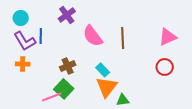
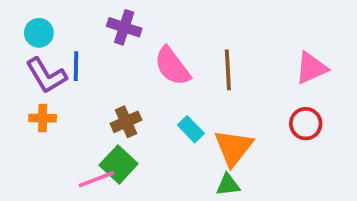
purple cross: (67, 15) -> (124, 27), turned -36
orange triangle: (107, 87) -> (233, 148), moved

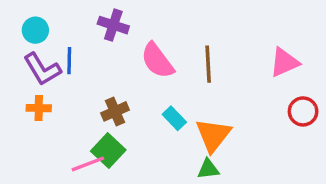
red circle: (306, 124) -> (303, 111), moved

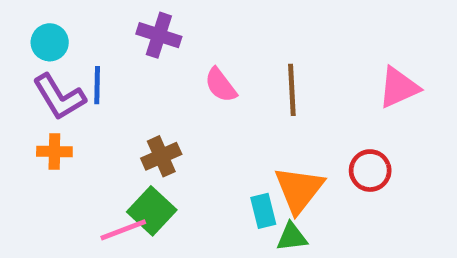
pink semicircle: (157, 61) -> (221, 85), size x0.7
red circle: (303, 111) -> (370, 171), moved
cyan rectangle: (174, 118) -> (263, 211), moved, turned 30

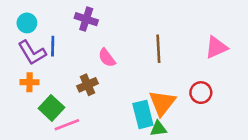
pink semicircle: (221, 85) -> (107, 58), moved
green square: (152, 211) -> (51, 108), moved
cyan rectangle: (263, 211) -> (143, 114), size x1.5

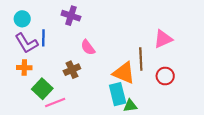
pink triangle: (216, 47) -> (163, 39), moved
brown line: (158, 49) -> (141, 59), moved
orange triangle: (162, 103) -> (124, 73), moved, turned -45

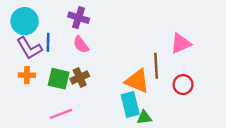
cyan circle: (22, 19) -> (25, 21), size x1.5
pink semicircle: (88, 47) -> (81, 45), moved
green square: (42, 89) -> (59, 79), moved, turned -30

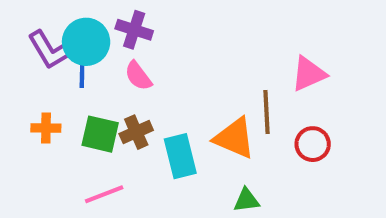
cyan circle: (25, 21) -> (86, 42), moved
purple L-shape: (29, 48) -> (50, 50), moved
cyan rectangle: (130, 104) -> (180, 156), moved

